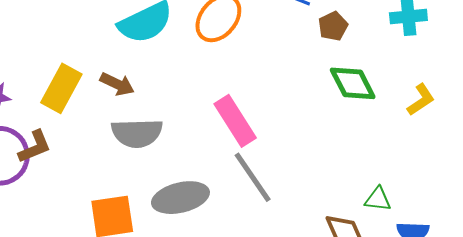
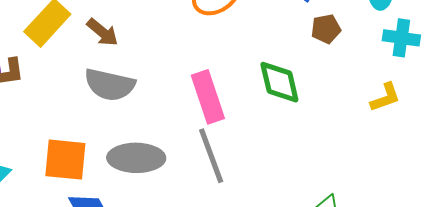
green diamond: (353, 83) -> (279, 82), moved
yellow L-shape: (421, 100) -> (385, 97), moved

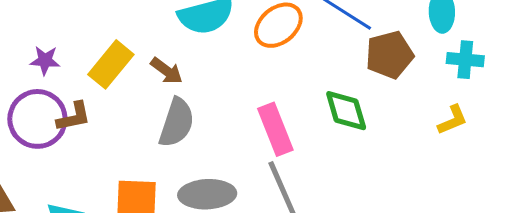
brown pentagon: (326, 29) -> (389, 55), size x1.6
gray semicircle: (110, 85) -> (177, 123), turned -81

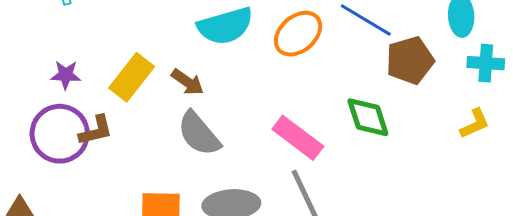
gray semicircle: (177, 123) -> (199, 134), turned 123
pink rectangle: (275, 129) -> (298, 138), turned -30

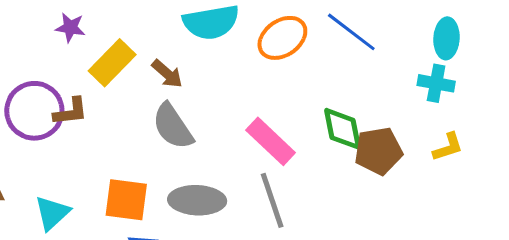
brown pentagon: (410, 60) -> (378, 151), moved
cyan cross: (486, 63) -> (436, 83), moved
purple star: (66, 75) -> (70, 27), moved

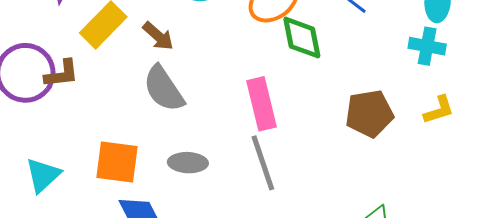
green diamond: (343, 129) -> (302, 38), moved
pink rectangle: (271, 141) -> (261, 104), turned 33
gray ellipse: (197, 200) -> (188, 163), size x0.7

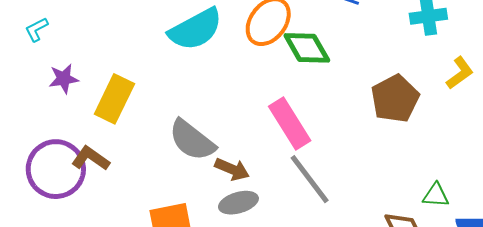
brown arrow: (158, 36) -> (232, 169), moved
brown L-shape: (62, 74) -> (91, 158), turned -120

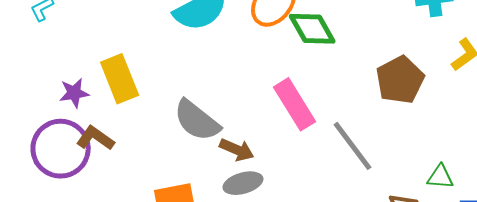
purple star: (64, 79) -> (74, 93), moved
yellow rectangle: (114, 99) -> (120, 79), turned -48
gray line: (310, 179) -> (353, 146), moved

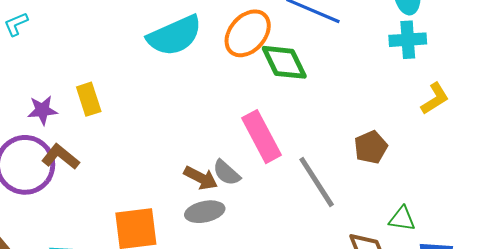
yellow rectangle: (120, 79) -> (89, 99), size x0.7
brown pentagon: (400, 80) -> (371, 147), moved, size x0.7
gray semicircle: (197, 120) -> (226, 173), moved, size x0.6

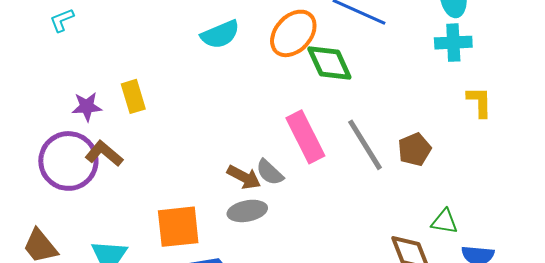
cyan semicircle: (175, 36) -> (220, 34), size x0.7
yellow L-shape: (435, 99) -> (479, 102), turned -60
gray line: (317, 182) -> (365, 145), moved

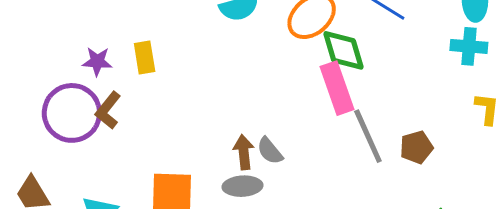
pink rectangle: (305, 137) -> (337, 88), moved
brown L-shape: (104, 154) -> (108, 110), turned -99
brown arrow: (244, 177) -> (244, 152), turned -132

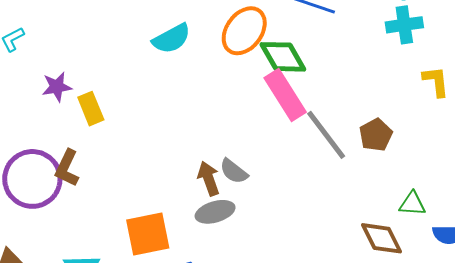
purple star: (97, 61) -> (57, 87), moved

